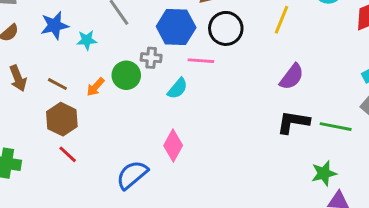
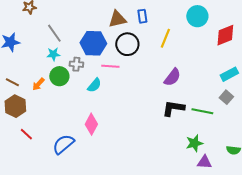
cyan star: (87, 40) -> (53, 54), moved
red line: (68, 154) -> (26, 134), moved

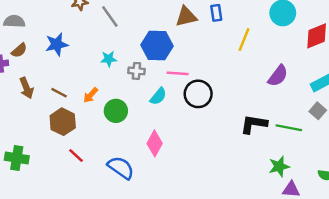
gray line: (54, 33) -> (110, 17), moved
black circle: (127, 44) -> (198, 94), moved
green circle: (59, 76) -> (116, 111), moved
purple semicircle: (172, 77) -> (278, 76), moved
blue semicircle: (63, 144) -> (121, 168), turned 75

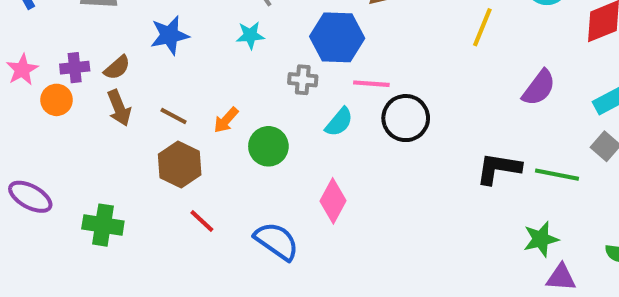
brown semicircle: (19, 50) -> (117, 68), moved
cyan star: (109, 59) -> (250, 35), moved

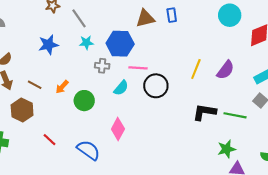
yellow line: (482, 27) -> (196, 69), moved
blue star: (170, 35) -> (48, 45), moved
cyan star: (250, 35) -> (86, 43), moved
brown hexagon: (180, 164) -> (22, 110), moved

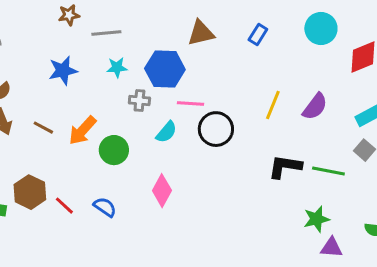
blue rectangle: (172, 15) -> (258, 35), moved, turned 40
gray line: (79, 18) -> (106, 33), turned -60
orange arrow: (62, 87) -> (82, 131), size x1.5
brown hexagon: (22, 110) -> (30, 192), moved
blue semicircle: (88, 150) -> (105, 207), moved, size x0.7

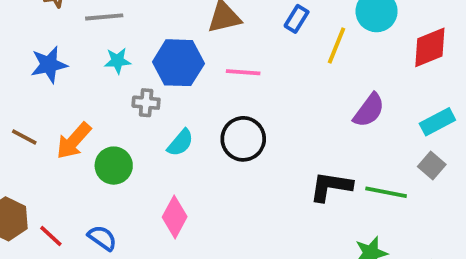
pink line: (190, 104) -> (243, 72), moved
yellow line: (273, 105) -> (337, 46), moved

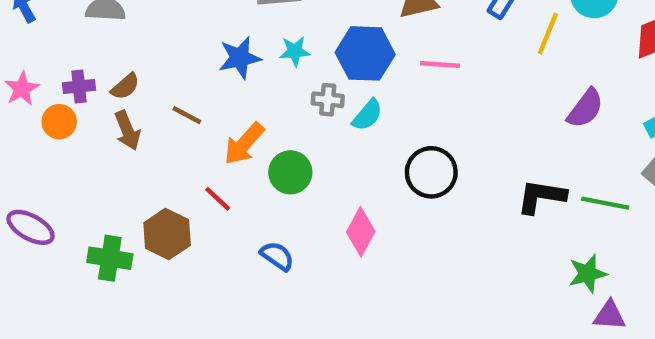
blue star: (49, 65) -> (240, 58), moved
brown line: (24, 137) -> (187, 115), moved
black circle: (243, 139) -> (431, 172), moved
cyan semicircle: (180, 143) -> (367, 115), moved
red line: (51, 236) -> (218, 199), moved

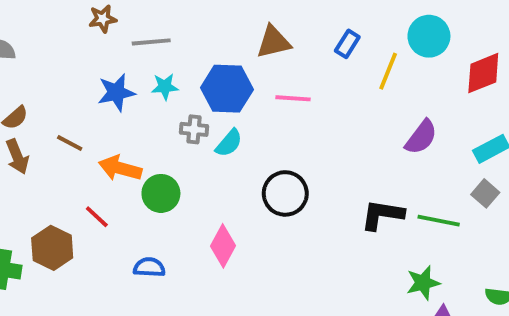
orange arrow: (244, 144) -> (120, 168), turned 63
blue semicircle: (277, 256) -> (149, 267), turned -32

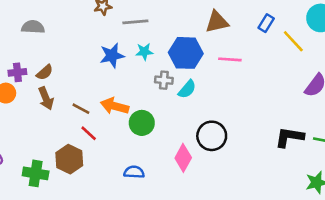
yellow line: (388, 71) -> (293, 41), turned -65
brown line: (70, 143) -> (81, 109), moved
black circle: (285, 193) -> (212, 136), moved
red line: (97, 217) -> (89, 133), moved

